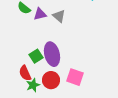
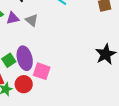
pink square: (75, 77) -> (42, 71), moved

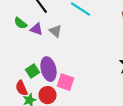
purple triangle: (13, 18) -> (36, 29), turned 32

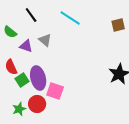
purple triangle: (36, 29) -> (26, 46), moved
red semicircle: (22, 88) -> (11, 67), moved

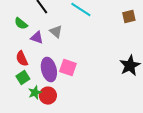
green square: (22, 80) -> (23, 78), moved
pink square: (55, 91) -> (68, 68), moved
green star: (19, 109) -> (35, 93), moved

